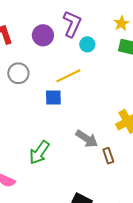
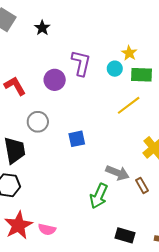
cyan circle: (87, 44) -> (115, 69), moved
yellow line: (68, 76) -> (129, 105), moved
green arrow: (39, 152) -> (99, 196), moved

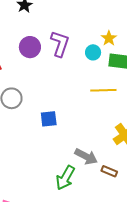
purple circle: (55, 80) -> (30, 47), moved
yellow line: (129, 105) -> (103, 90), turned 30
brown rectangle: (142, 185) -> (109, 171), turned -42

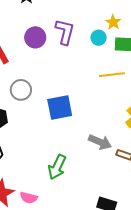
blue square: (49, 119) -> (60, 107), size x1.5
green arrow: (65, 178) -> (57, 167), moved

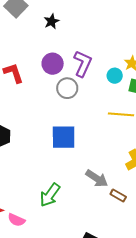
gray circle: (21, 90) -> (67, 88), moved

